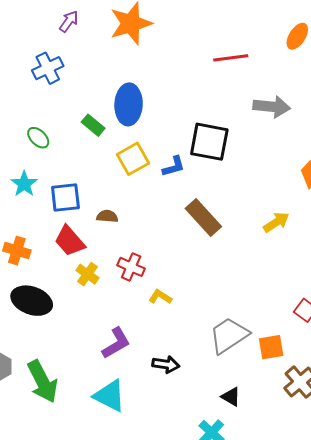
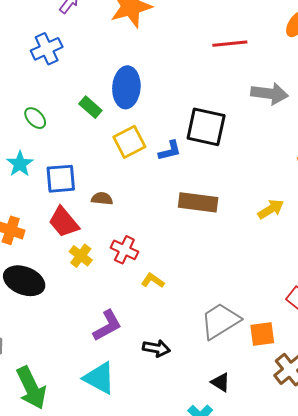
brown rectangle: (203, 218) -> (198, 202), turned -42
green arrow: (42, 381) -> (31, 388), moved

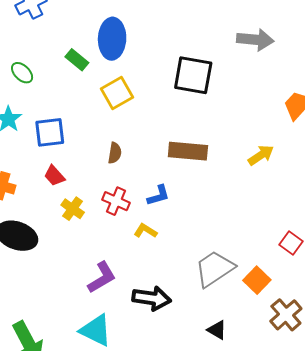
blue L-shape: (170, 151) -> (158, 195), moved
brown semicircle: (102, 199) -> (115, 153), moved, turned 95
red trapezoid: (64, 222) -> (54, 176), size x0.7
orange square: (262, 334) -> (257, 280), turned -36
black arrow: (156, 348) -> (152, 298), size x1.4

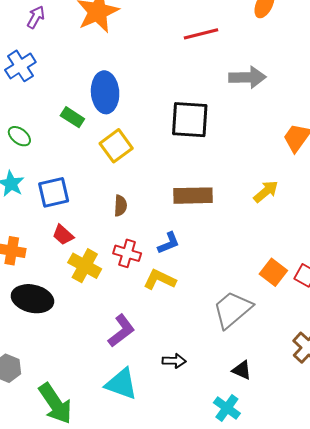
yellow cross: (73, 209) -> (85, 266), size x1.4
yellow L-shape: (145, 231) -> (160, 280), size x1.4
orange square: (257, 280) -> (273, 272), moved
black arrow: (152, 298) -> (174, 361), moved, size x0.6

